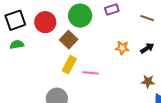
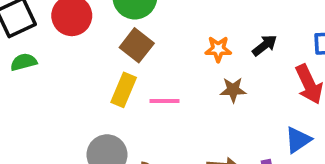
brown square: (69, 40) -> (137, 45), moved
brown star: (148, 81) -> (233, 90), moved

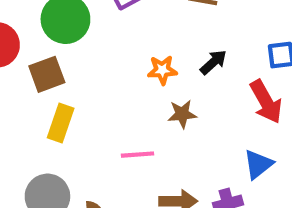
brown square: (137, 45) -> (47, 74), moved, turned 36
pink line: (164, 101) -> (137, 155), moved

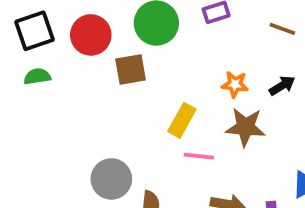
brown star: (182, 114) -> (245, 127), size x1.5
yellow rectangle: (61, 123) -> (182, 120), moved

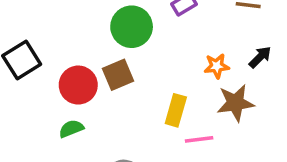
red circle: (91, 35) -> (78, 85), moved
green semicircle: (37, 76) -> (71, 129), moved

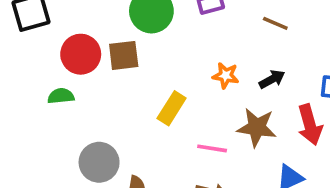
brown star: (235, 103) -> (257, 127), moved
pink line: (199, 139) -> (212, 148), moved

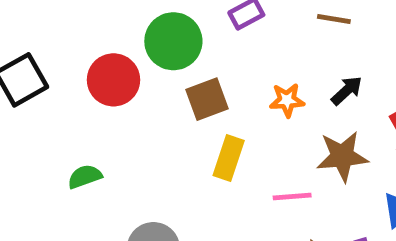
red circle: (81, 54) -> (113, 80), moved
brown square: (124, 55) -> (207, 99), moved

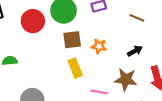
orange star: (287, 100) -> (99, 46), moved
yellow rectangle: (229, 158) -> (75, 68), turned -54

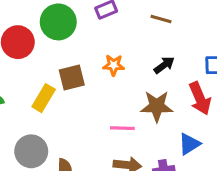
brown square: (72, 40) -> (72, 78), moved
yellow rectangle: (75, 68) -> (44, 98), moved, turned 60

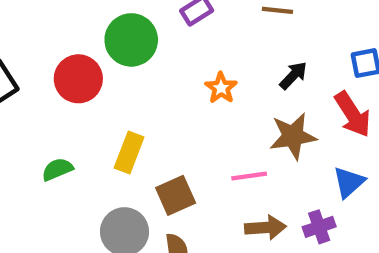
orange star: (114, 65) -> (221, 88), turned -30
brown square: (72, 78) -> (176, 195), moved

